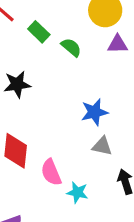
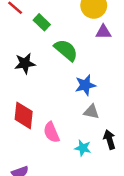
green semicircle: (71, 47) -> (66, 50), moved, size x1.5
cyan star: (77, 192) -> (83, 148), moved

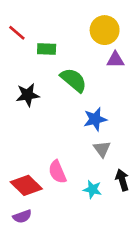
green rectangle: (42, 22) -> (47, 49), turned -42
gray triangle: (91, 112) -> (102, 149), turned 42
red diamond: (24, 115) -> (26, 185), moved, turned -52

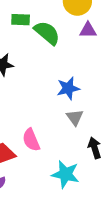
green semicircle: (74, 80) -> (47, 33), moved
cyan star: (92, 189) -> (66, 174), moved, size x1.5

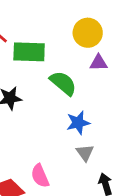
green rectangle: (21, 20) -> (29, 52), size x1.6
green semicircle: (47, 33) -> (63, 83), moved

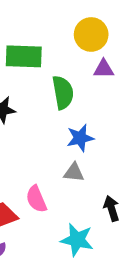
green semicircle: (63, 83) -> (63, 92), turned 40
gray triangle: (85, 153) -> (74, 172), moved, turned -48

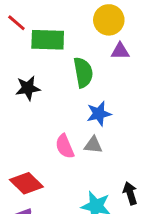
pink semicircle: (36, 199) -> (65, 146), moved
black arrow: (112, 208) -> (130, 193), moved

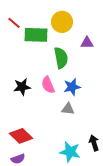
yellow circle: (109, 20) -> (62, 22), moved
black star: (28, 88) -> (22, 87), moved
pink semicircle: (65, 146) -> (48, 85), moved

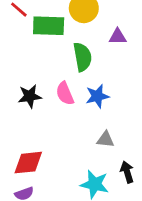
gray triangle: (68, 109) -> (105, 140), moved
red diamond: (21, 136) -> (28, 163), turned -50

